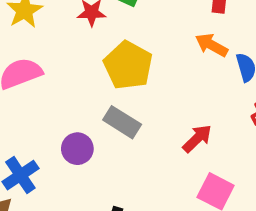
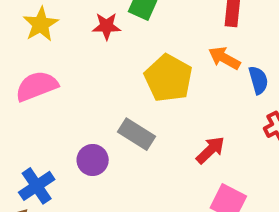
yellow pentagon: (128, 65) -> (168, 78), moved

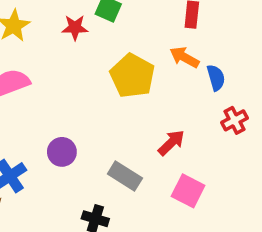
gray rectangle: (137, 134) -> (125, 176), moved

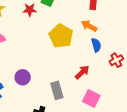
blue semicircle: (216, 78) -> (96, 45), moved
gray rectangle: (125, 176) -> (57, 90), turned 42

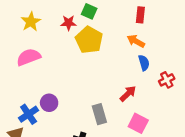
yellow pentagon: (61, 36) -> (89, 40), moved
purple circle: (23, 77) -> (49, 103), moved

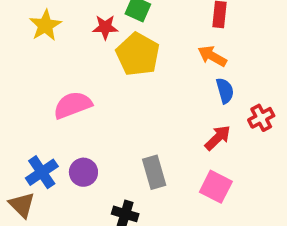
pink semicircle: (29, 57) -> (73, 105), moved
red arrow: (128, 94) -> (218, 138), moved
purple circle: (49, 103) -> (83, 172), moved

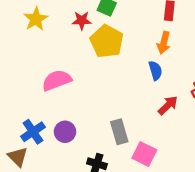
orange arrow: (212, 56) -> (164, 43), turned -105
blue semicircle: (225, 91) -> (155, 71), moved
pink square: (216, 187) -> (144, 154), moved

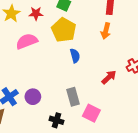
red star: (82, 20) -> (36, 13), moved
blue semicircle: (155, 71) -> (75, 56), moved
pink semicircle: (57, 80) -> (27, 41), moved

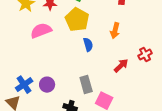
orange arrow: (106, 31) -> (115, 31), moved

